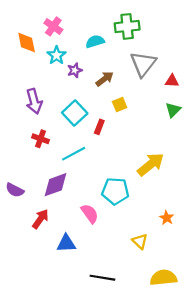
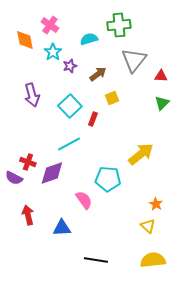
red cross: (40, 139) -> (28, 162), moved
red arrow: (40, 219) -> (28, 215), moved, turned -48
yellow triangle: (140, 241) -> (148, 226), moved

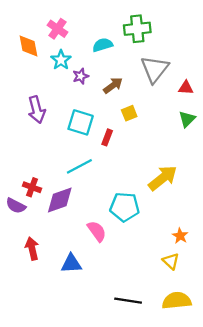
cyan square: (70, 106) -> (81, 122), turned -30
black line: (96, 260) -> (128, 301), moved

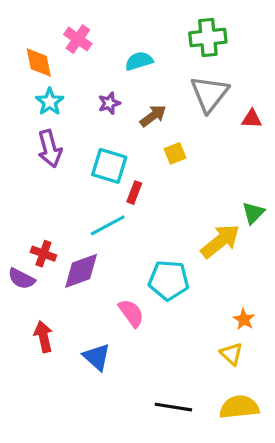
green cross: (137, 29) -> (208, 37), moved
cyan star: (61, 60) -> (50, 102), moved
green triangle: (187, 119) -> (253, 213), moved
red rectangle: (107, 137) -> (134, 193), moved
blue triangle: (71, 264) -> (97, 357), turned 45

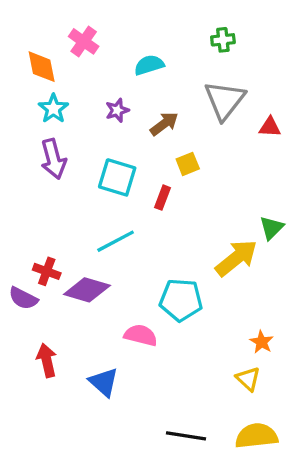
green cross: (208, 37) -> (223, 40), size x0.6
red rectangle: (134, 193) -> (163, 198), moved
purple diamond: (81, 271) -> (87, 290), turned 36
pink semicircle: (131, 313) -> (141, 335), turned -40

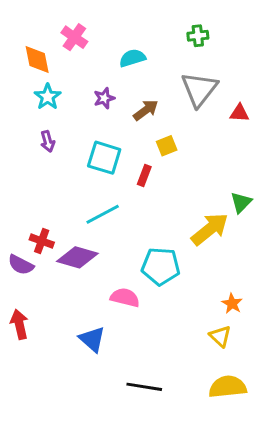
purple arrow: (53, 159) -> (48, 141), size x0.6
red arrow: (47, 360) -> (19, 324), moved
black line: (186, 436) -> (144, 387), moved

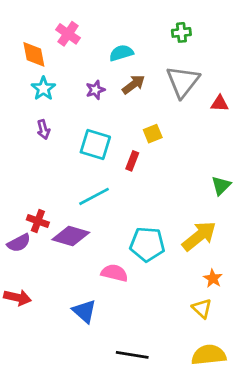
brown arrow: (146, 110) -> (134, 84), moved
yellow arrow: (210, 229) -> (199, 236), moved
purple semicircle: (21, 265) -> (19, 243), turned -55
red arrow: (19, 324) -> (17, 298), turned 116

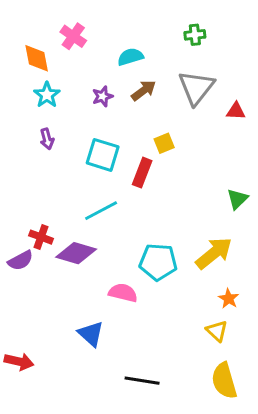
red rectangle: (132, 161) -> (142, 173), size x1.4
red arrow: (17, 298) -> (19, 362), moved
yellow semicircle: (209, 355) -> (224, 381), turned -100

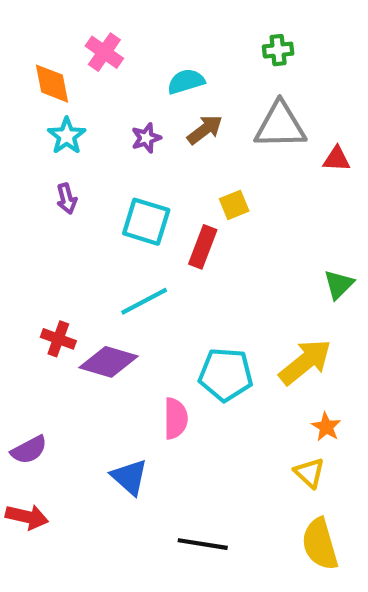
gray triangle: (196, 88) -> (280, 125), turned 51
purple semicircle: (20, 260) -> (29, 450), moved
pink semicircle: (123, 293) -> (176, 418), turned 76

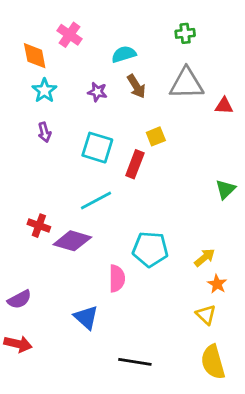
brown arrow: (205, 130) -> (136, 86), turned 95
purple star: (146, 138) -> (97, 92), turned 30
yellow arrow: (305, 362) -> (205, 258), moved, size x0.6

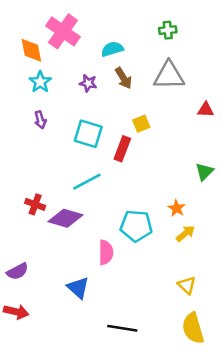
pink cross: (70, 35) -> (63, 31), size x1.5
red triangle: (224, 106) -> (206, 110), moved
orange star: (217, 284) -> (177, 208), moved

